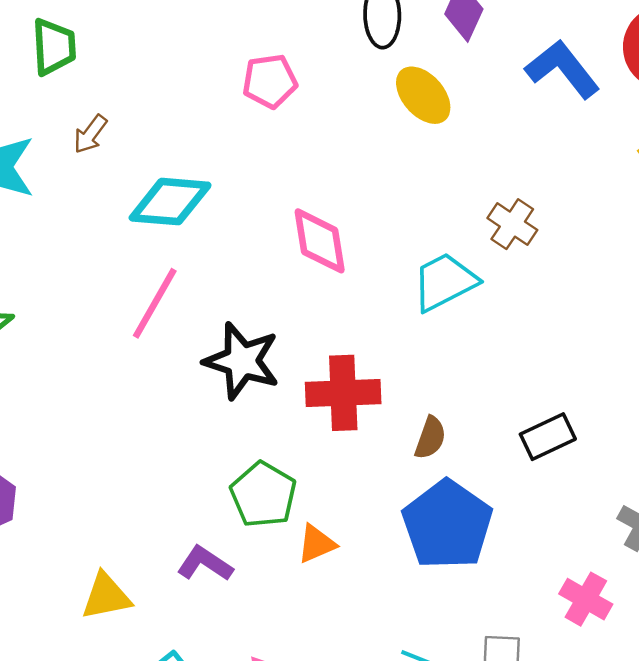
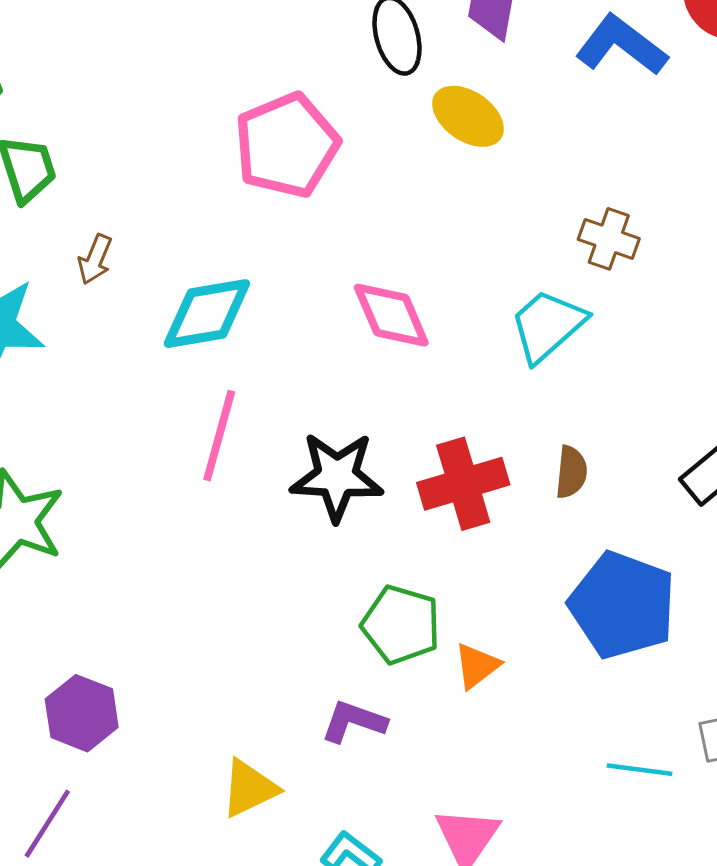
pink pentagon: (270, 81) -> (287, 145), size x1.6
brown semicircle: (430, 438) -> (571, 472), moved

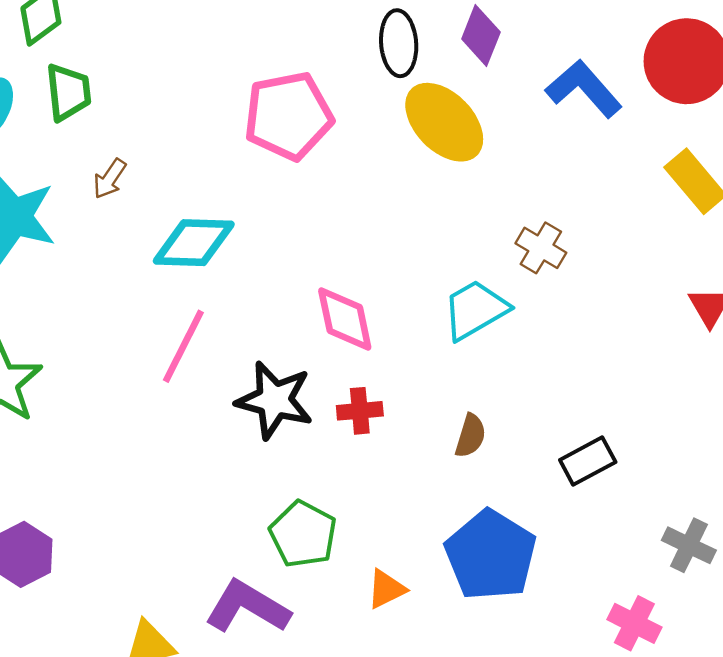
yellow ellipse: (468, 116) -> (444, 122), size x1.4
pink diamond: (391, 315) -> (345, 319), moved
red cross: (463, 484) -> (360, 411), moved, size x0.6
orange triangle: (477, 666) -> (386, 589), moved
purple L-shape: (354, 722) -> (247, 607), size x1.5

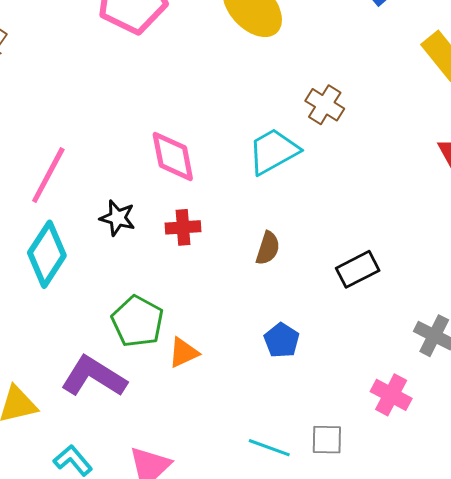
cyan diamond: (194, 243) -> (47, 254), moved, turned -60
black star: (274, 400) -> (118, 218), size x0.6
blue pentagon: (491, 555) -> (282, 340), size x0.5
orange triangle: (386, 589) -> (184, 353), moved

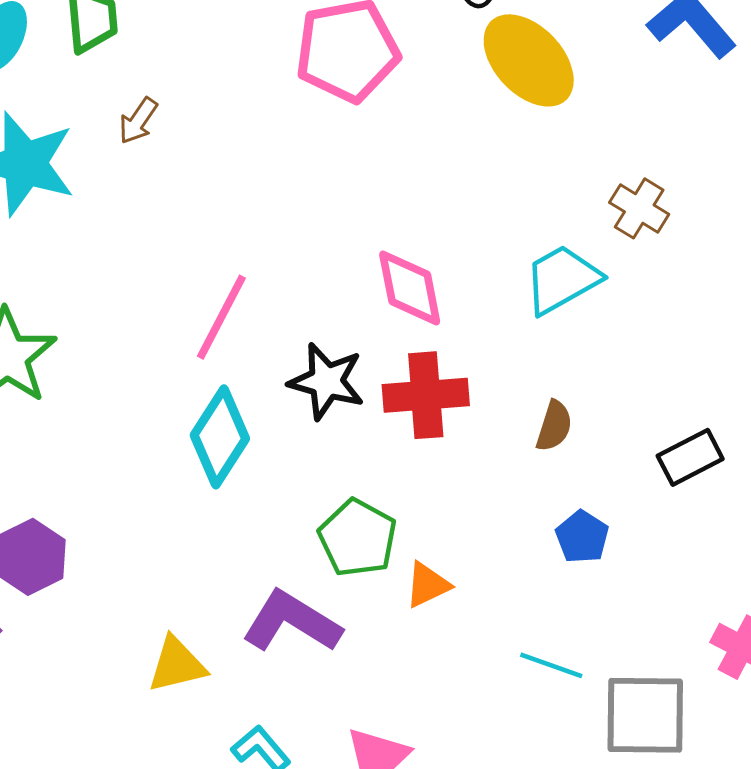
black star: (118, 218) -> (326, 381), size x1.4
red cross: (183, 227) -> (426, 395), size x1.6
blue pentagon: (282, 340) -> (582, 537), moved
gray square: (327, 440) -> (645, 715), size x1.8
cyan line: (269, 448) -> (551, 665), moved

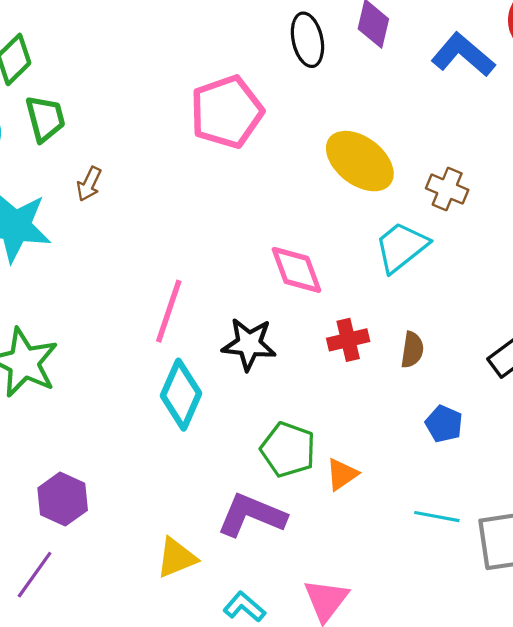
yellow ellipse: (529, 60) -> (360, 161), moved
red cross: (426, 395) -> (348, 340), moved, size x0.7

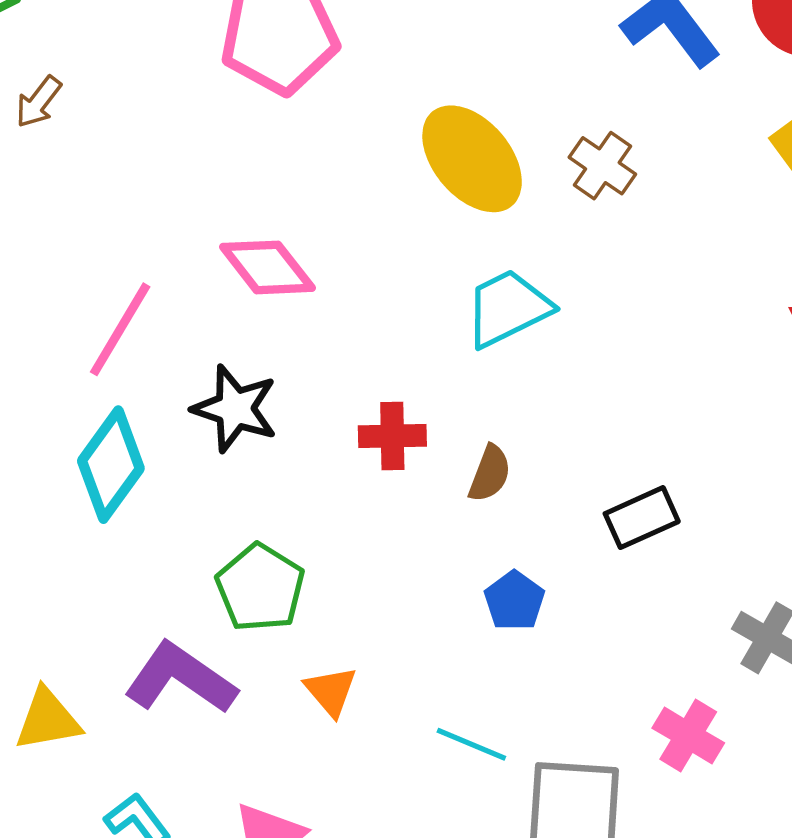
brown cross: (447, 189) -> (602, 166), moved
pink diamond: (296, 270) -> (267, 267), moved, turned -30
orange triangle: (342, 474) -> (331, 691), moved, turned -48

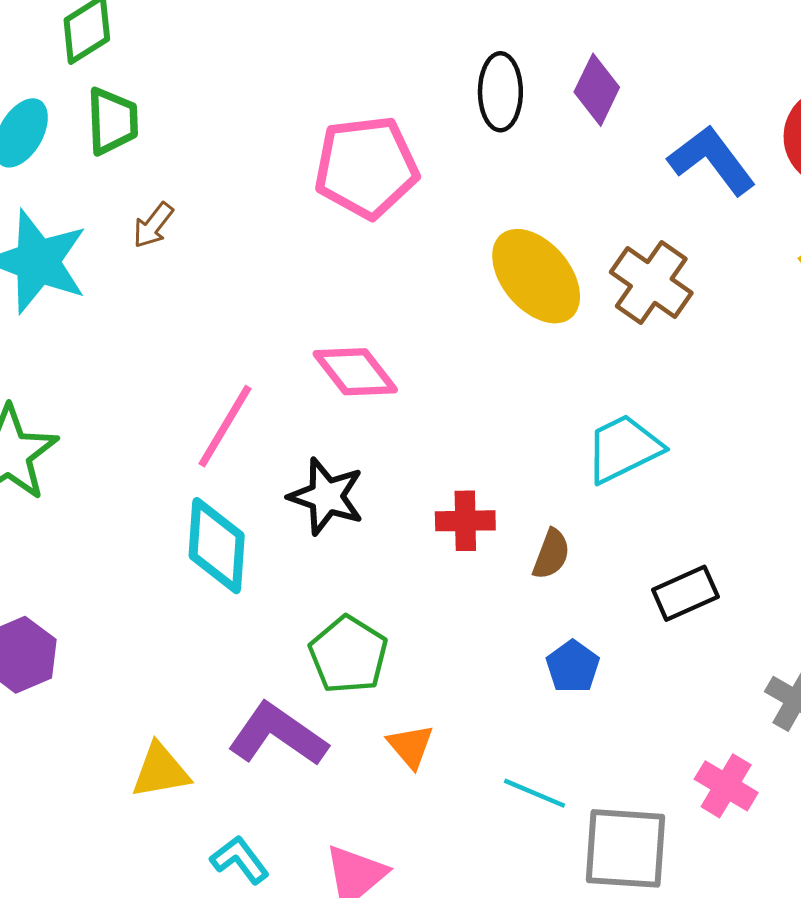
brown cross: (602, 166) -> (651, 282), size x1.4
cyan trapezoid: (508, 308) -> (624, 448), moved
cyan diamond: (111, 465) -> (217, 546), turned -32

